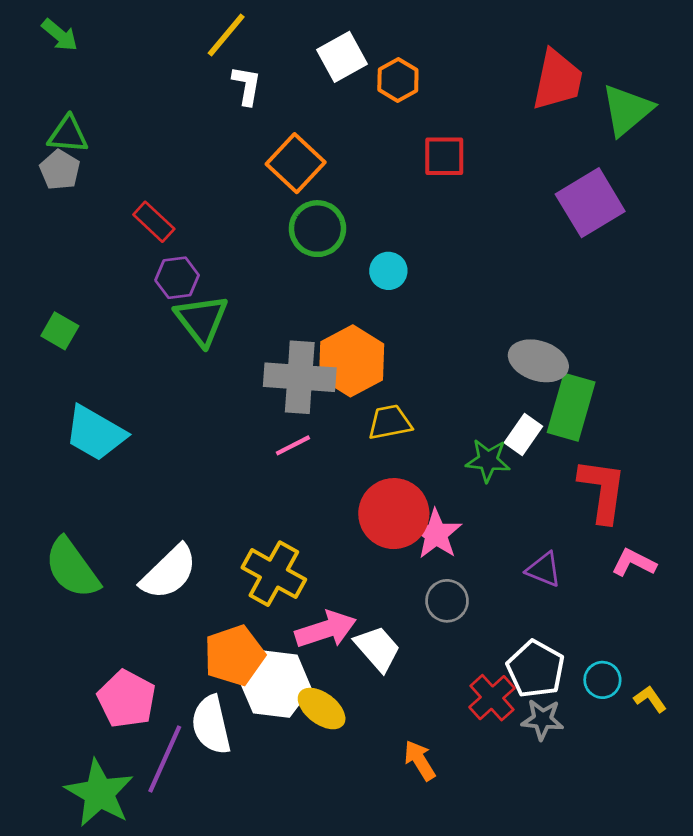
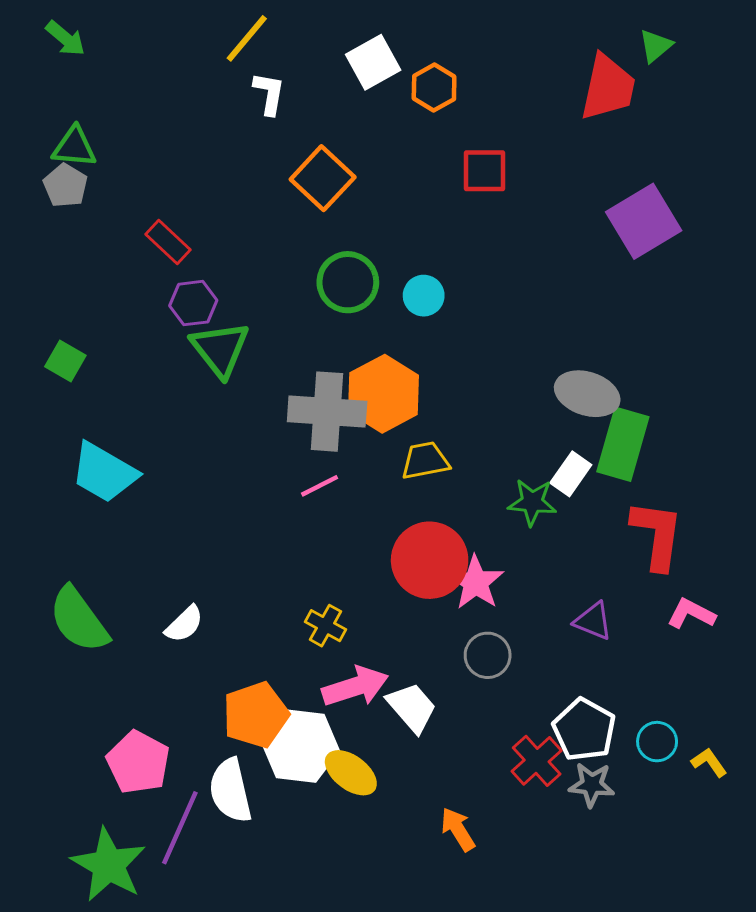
green triangle: (627, 110) -> (656, 46), moved, size x0.6
green circle: (317, 229) -> (348, 282), moved
white semicircle: (169, 572) -> (184, 624), size x0.6
yellow cross: (274, 574) -> (326, 626), moved, size x0.6

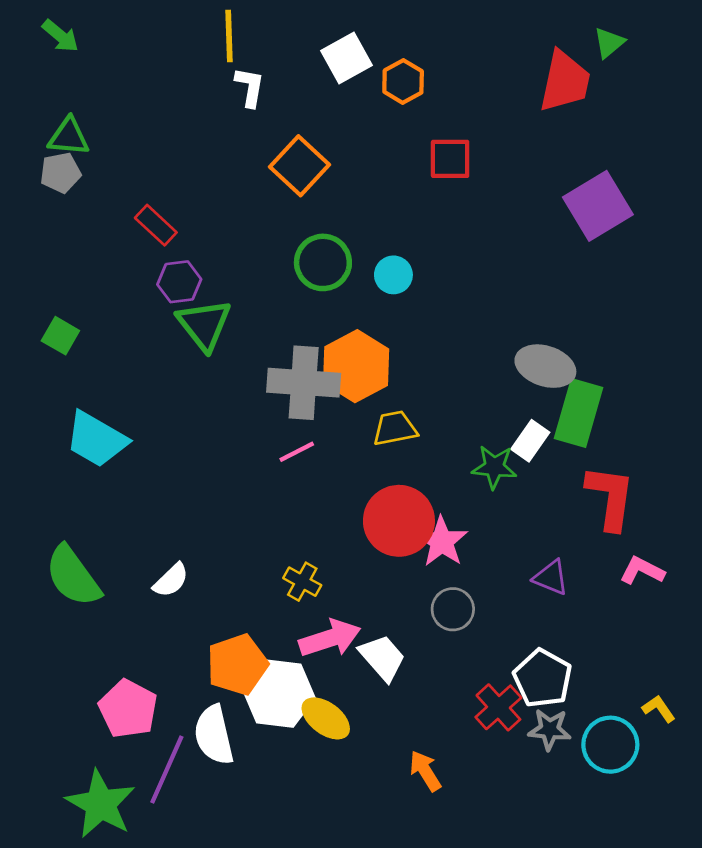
yellow line: (247, 38) -> (229, 36), turned -42
gray pentagon: (65, 186) -> (60, 173), turned 30
cyan circle: (657, 742) -> (610, 745), moved, size x1.5

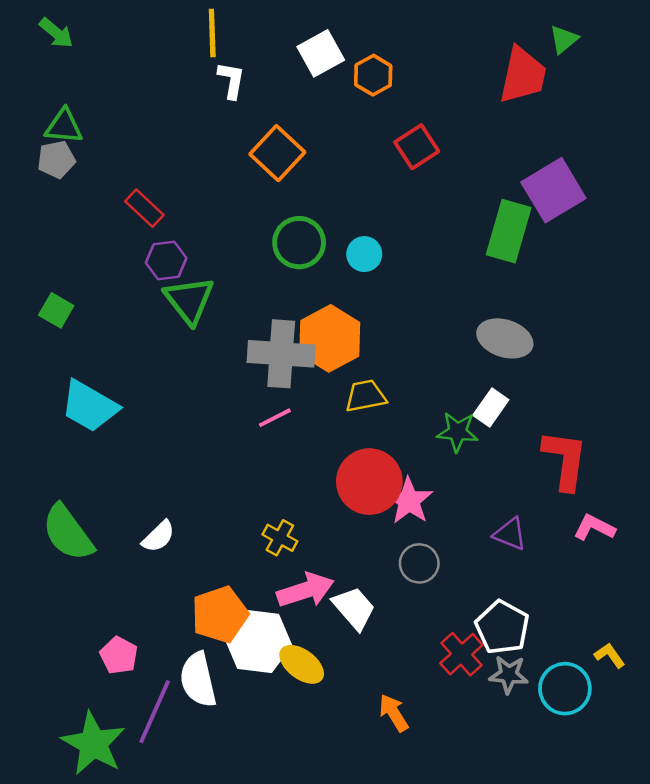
red square: (450, 159) -> (417, 147), turned -33
green rectangle: (579, 413) -> (509, 231), moved
pink pentagon: (128, 709) -> (119, 655), size x0.7

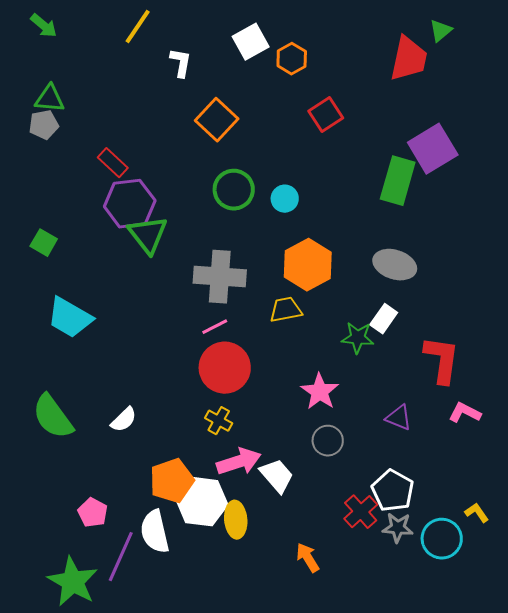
yellow line: (212, 33) -> (138, 27), moved, turned 36
purple hexagon: (166, 260) -> (130, 204), size x1.6
orange hexagon: (330, 338) -> (308, 265), moved
red circle: (369, 482) -> (225, 368), moved
yellow ellipse: (302, 664) -> (236, 520), turned 48

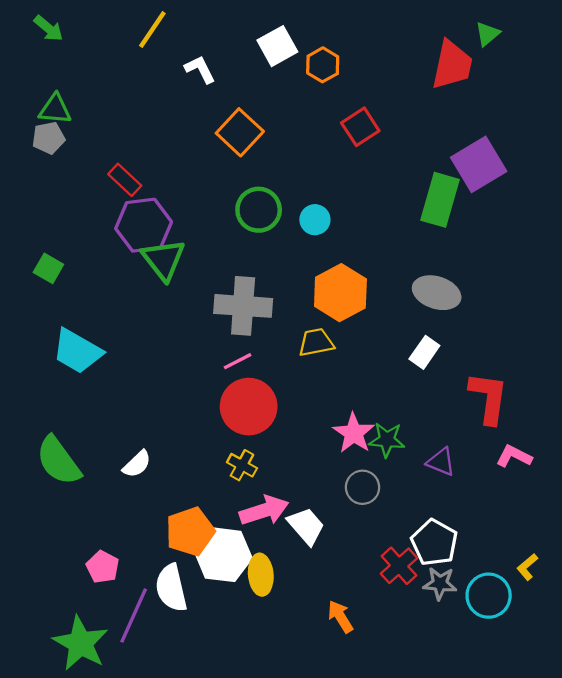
white L-shape: (181, 63) -> (200, 69), turned -36
green star: (358, 338) -> (387, 440), moved
yellow L-shape: (477, 513) -> (527, 567), turned -95

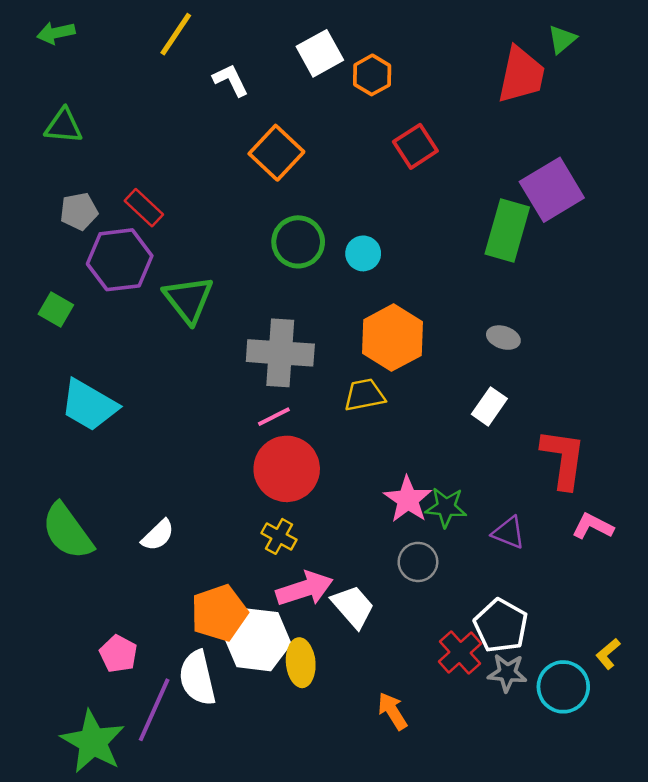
green arrow: (48, 28) -> (56, 33), turned 128
gray pentagon: (48, 138) -> (79, 211), moved
purple hexagon: (144, 225) -> (120, 260), moved
gray ellipse: (437, 293) -> (503, 338), size x0.6

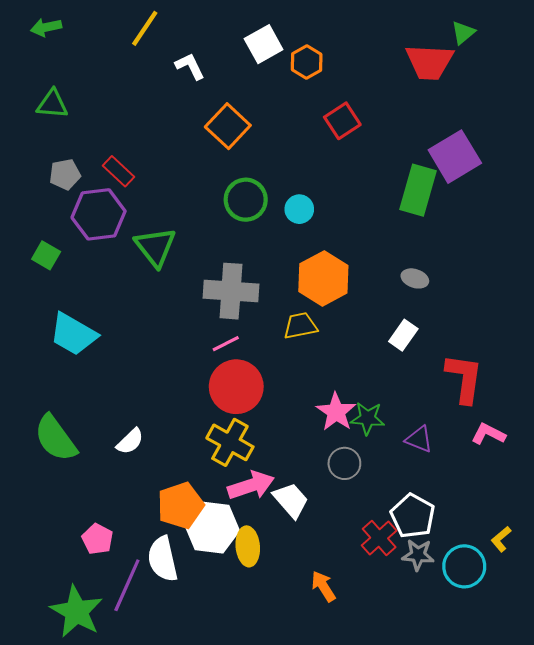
red trapezoid: (521, 75) -> (430, 62), turned 81
yellow cross: (279, 536) -> (230, 442), size x1.6

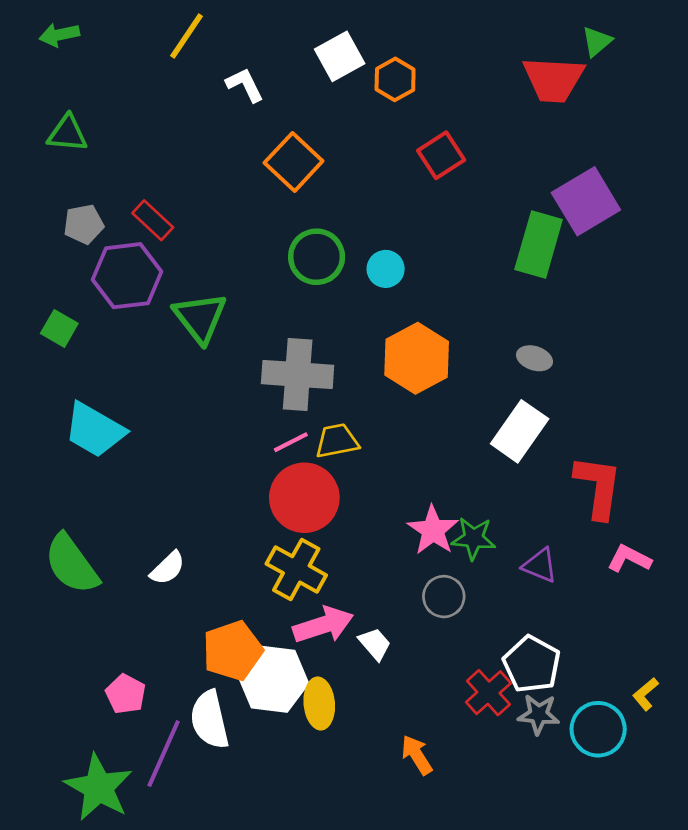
yellow trapezoid: (300, 326) -> (337, 441), moved
white rectangle: (403, 335) -> (520, 431), size x1.5
white trapezoid: (291, 500) -> (375, 644), size x0.7

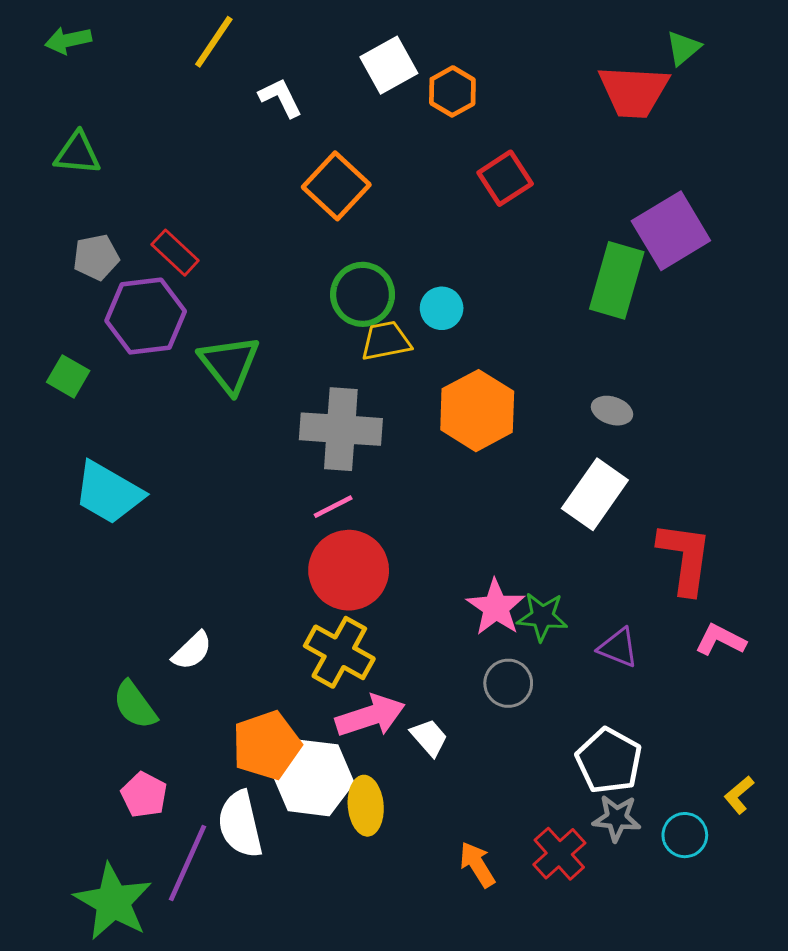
yellow trapezoid: (337, 441) -> (386, 341), moved
green semicircle: (71, 564) -> (135, 705), moved, size x0.7
red cross: (488, 693) -> (559, 854), moved
cyan circle: (598, 729) -> (685, 835), size x0.7

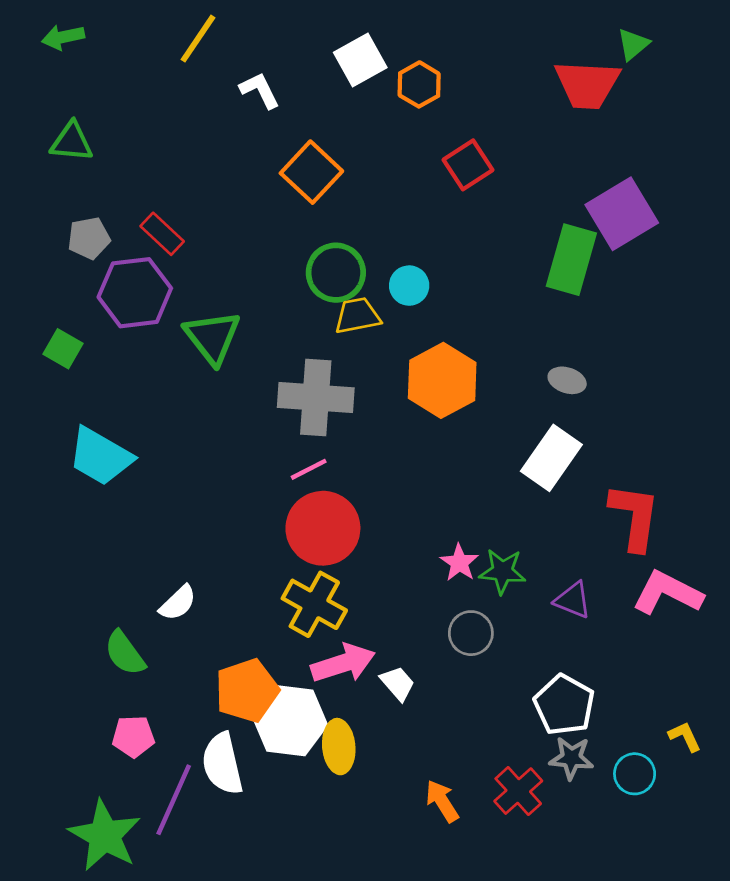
pink star: (496, 607) -> (459, 563), size x0.7
pink L-shape: (720, 640) -> (668, 593), size x1.5
pink pentagon: (144, 795) -> (133, 736), turned -30
yellow L-shape: (739, 795) -> (685, 736), turned 105

